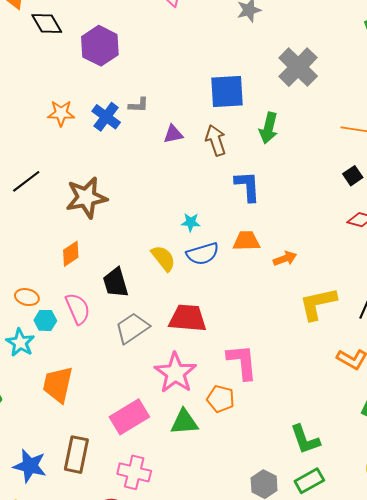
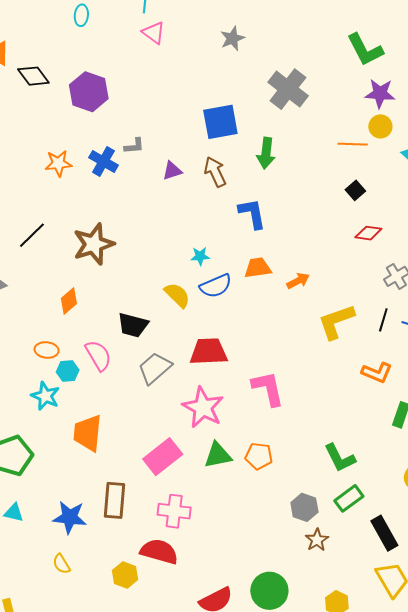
orange diamond: (71, 254) -> (69, 301), moved
black trapezoid: (116, 283) -> (133, 325), turned -52
orange pentagon: (221, 399) -> (259, 456), moved

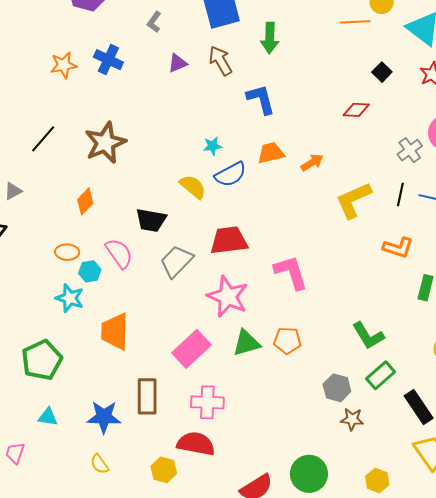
gray L-shape: (134, 146) -> (154, 22), moved, turned 135
black square: (355, 190) -> (382, 72), moved
red diamond: (368, 233) -> (356, 110), moved
brown star: (317, 540) -> (352, 419), turned -30

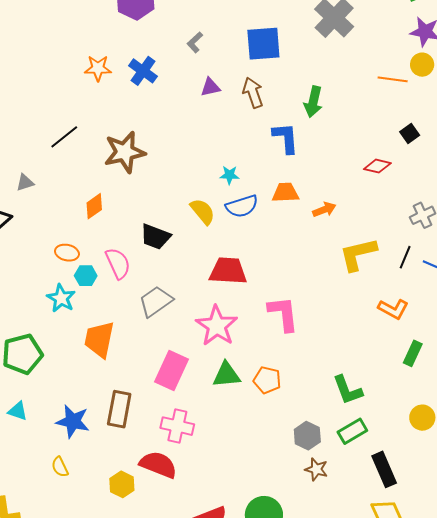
green arrow: (270, 38) -> (313, 102), moved
gray trapezoid: (176, 261) -> (156, 301), moved
pink rectangle: (192, 349) -> (172, 371), turned -33

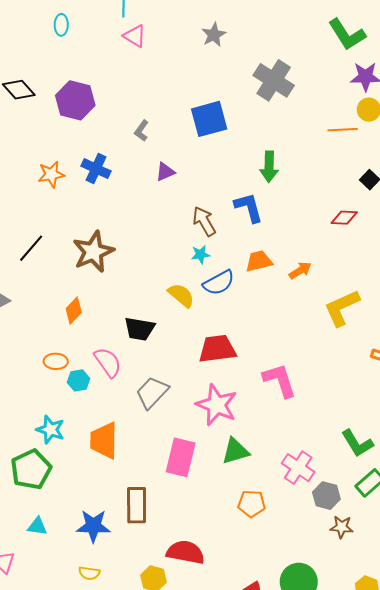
brown arrow: (253, 93) -> (204, 221), moved
cyan star: (61, 298) -> (50, 430), moved
orange pentagon: (267, 380) -> (252, 504), moved
pink cross: (177, 426) -> (298, 468), moved, turned 32
yellow semicircle: (60, 467) -> (89, 573), turned -45

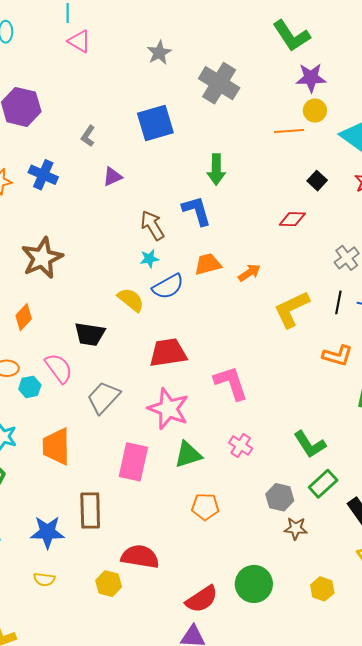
gray star: (214, 35) -> (159, 53), moved
pink cross: (298, 468) -> (241, 446), moved, size x0.7

